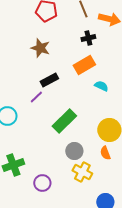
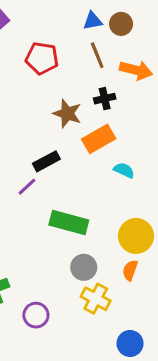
brown star: (40, 48) -> (67, 113), moved
green rectangle: (64, 121) -> (69, 223), turned 60
orange semicircle: (105, 153) -> (130, 270), turned 40

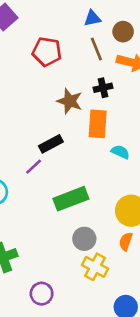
brown circle: (121, 24) -> (123, 32), moved
orange rectangle: (99, 139) -> (98, 124), turned -56
green rectangle: (69, 223) -> (71, 199), turned -36
purple circle: (36, 315) -> (42, 294), moved

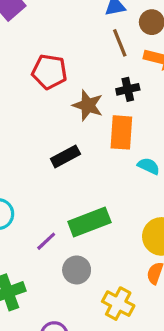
red pentagon: (47, 52) -> (49, 72), moved
purple line: (34, 167) -> (46, 241), moved
gray circle: (84, 239) -> (77, 270), moved

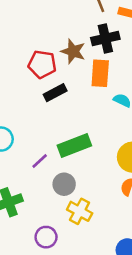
red pentagon: (49, 72) -> (42, 64), moved
black cross: (128, 89) -> (105, 38), size x1.5
yellow cross: (118, 304) -> (80, 211), moved

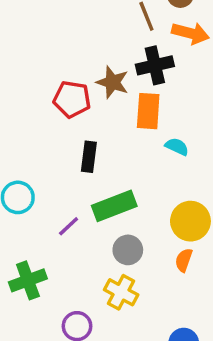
black rectangle: (55, 93) -> (89, 157), moved, turned -55
gray circle: (64, 184) -> (128, 250), moved

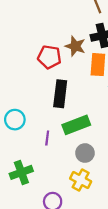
black rectangle: (89, 157) -> (60, 94), size x1.4
purple line: (69, 226) -> (47, 138), turned -40

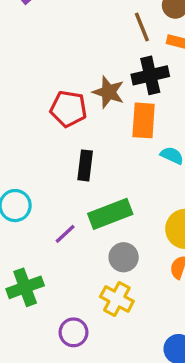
black rectangle: (60, 94) -> (85, 165), size x0.7
purple line: (47, 138) -> (65, 234), turned 40

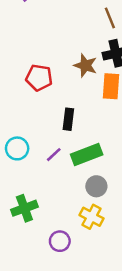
red pentagon: (68, 109) -> (39, 78), moved
purple line: (65, 234) -> (54, 155), moved

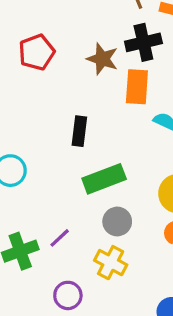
red pentagon: (39, 78) -> (37, 52), moved, turned -30
purple line: (54, 155) -> (60, 238), moved

